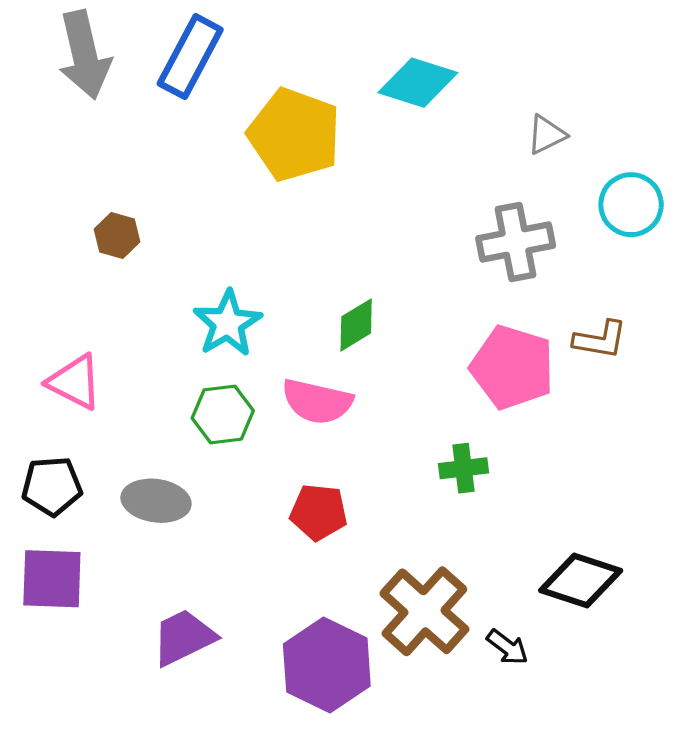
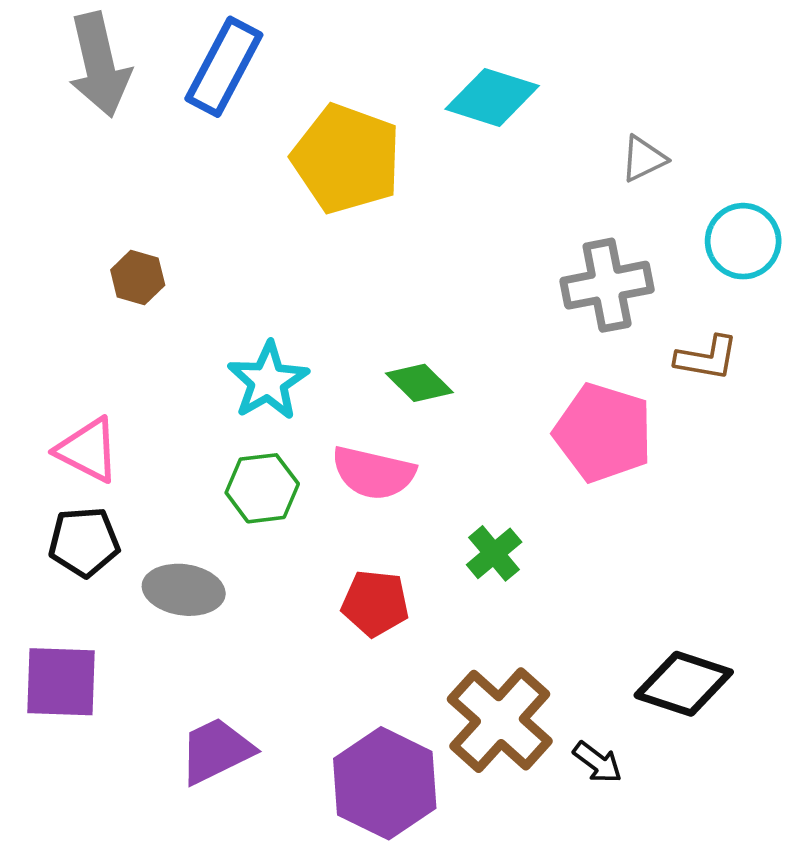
green diamond: (356, 325) -> (419, 383), turned 76
brown L-shape: (600, 340) -> (707, 358), moved
green cross: (463, 468) -> (494, 553), moved, turned -33
black pentagon: (52, 486) -> (84, 542), moved

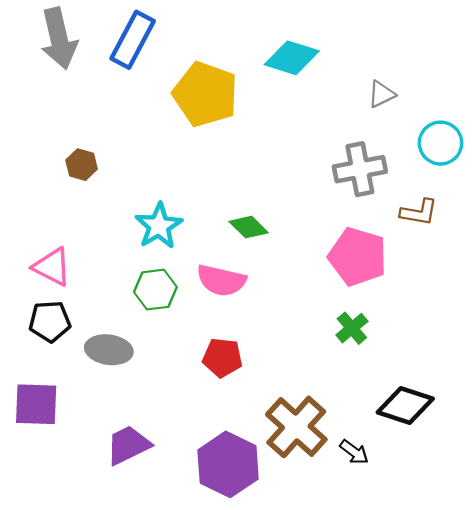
green cross: (494, 553) -> (352, 328), moved

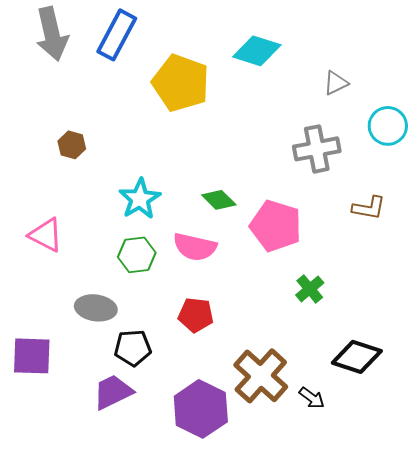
brown L-shape: (419, 212) -> (369, 208), moved
pink pentagon: (358, 257) -> (276, 226), moved
black pentagon: (50, 321) -> (133, 348), moved

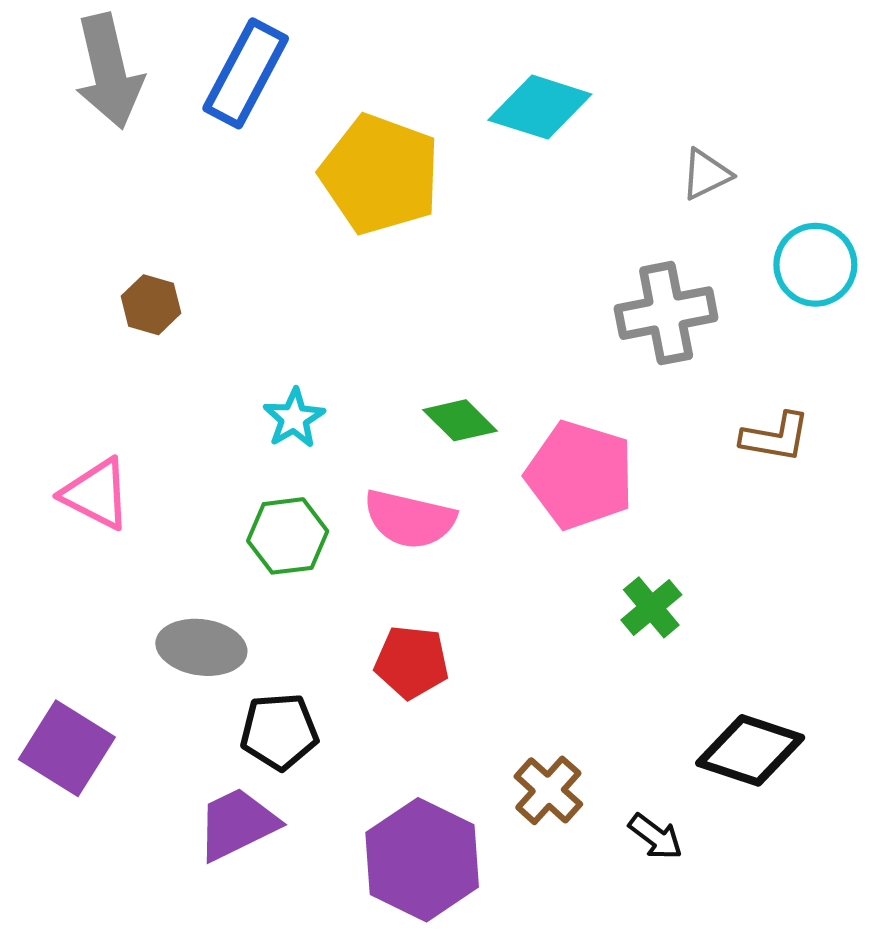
cyan star: (140, 199) -> (294, 418), size x0.7
purple square: (32, 356) -> (67, 748), turned 30
brown cross: (261, 376) -> (548, 790), size x0.6

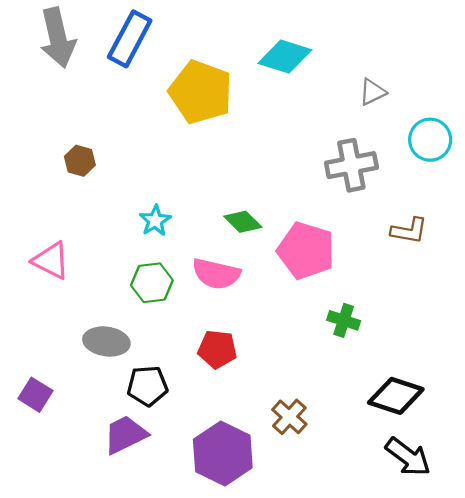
green cross: (651, 607) -> (344, 320), turned -32
purple square: (67, 748) -> (35, 395), size x0.7
black arrow: (656, 837) -> (408, 457), moved, size x1.6

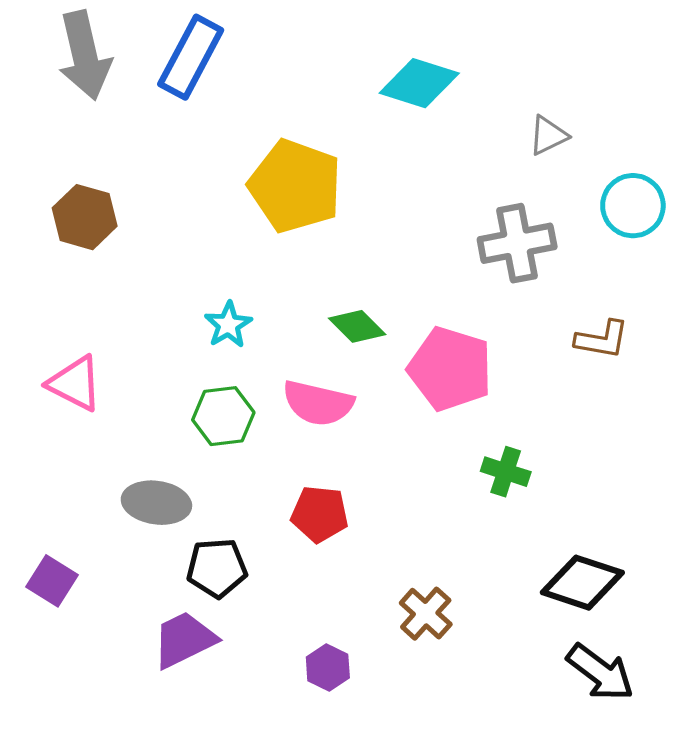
yellow pentagon: (201, 92) -> (295, 186), moved
brown hexagon: (80, 161) -> (85, 217), moved, size x1.4
purple hexagon: (223, 453) -> (328, 667), size x0.5

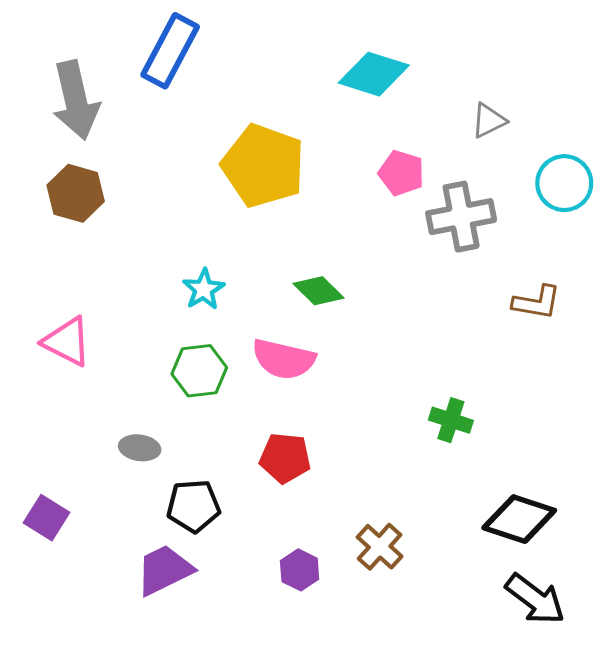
gray arrow: (85, 55) -> (76, 100), moved
pink pentagon: (450, 369) -> (401, 173), moved, size x0.6
gray ellipse: (156, 503) -> (140, 448), size x0.7
purple hexagon: (328, 667) -> (300, 570), moved

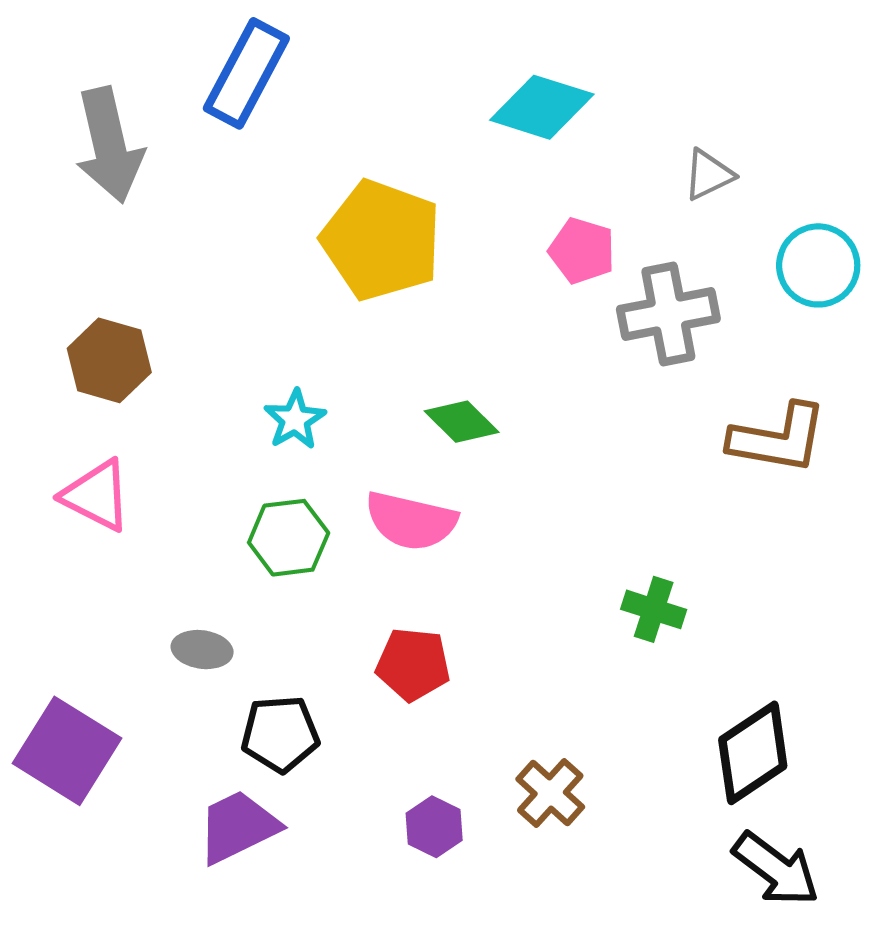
brown hexagon: (76, 193) -> (109, 360), moved
brown L-shape: (537, 302) -> (778, 438), size x1.4
purple square: (47, 518) -> (67, 751), size x1.6
black diamond: (519, 519) -> (753, 753), turned -52

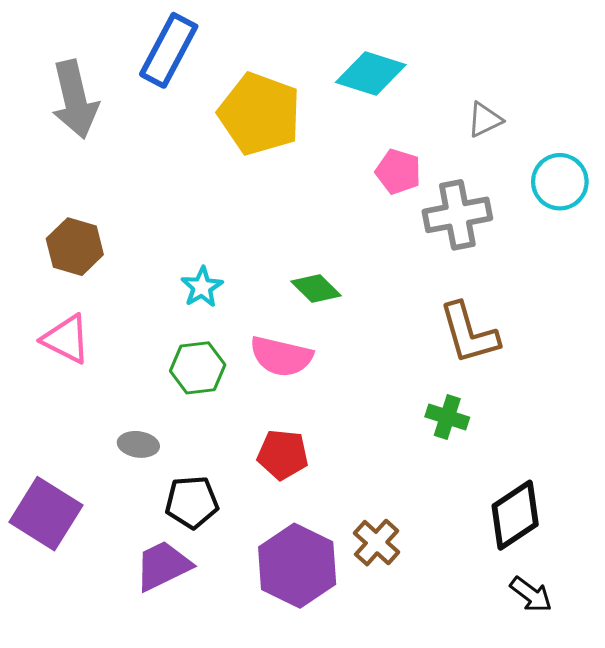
yellow pentagon: (381, 240) -> (260, 114), moved
brown L-shape: (778, 438) -> (469, 333), moved, turned 64
purple hexagon: (434, 827) -> (297, 566), size x2.0
black arrow: (776, 869) -> (531, 595), size x0.7

